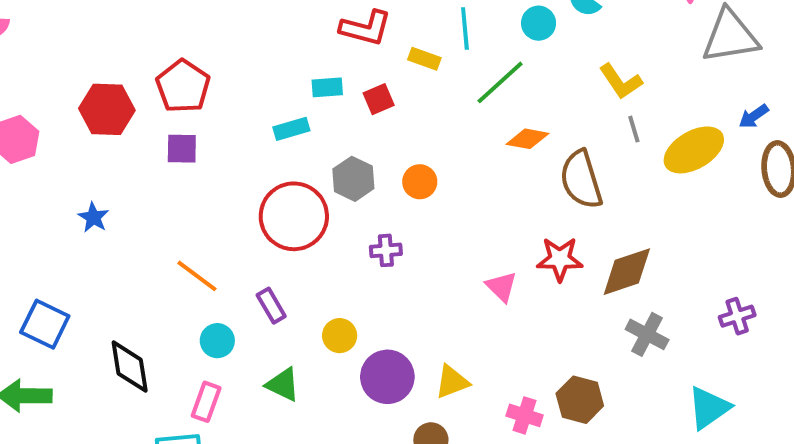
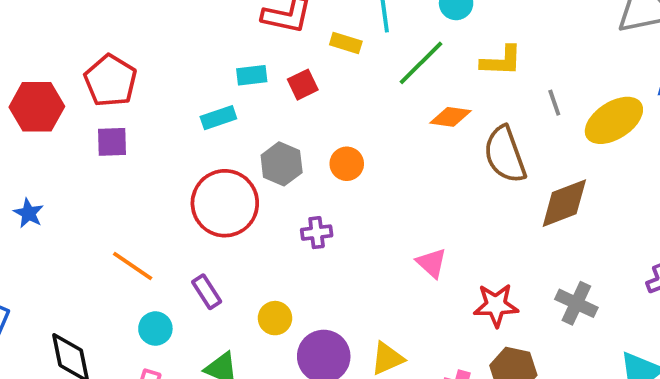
yellow L-shape: (621, 81) -> (501, 61), moved, turned -51
red star: (560, 259) -> (496, 305), moved
brown diamond: (627, 272) -> (564, 203), moved

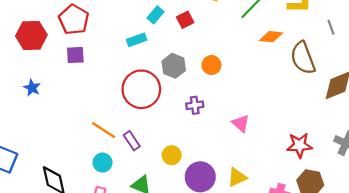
cyan rectangle: (252, 75) -> (156, 15), turned -42
blue star: (28, 213) -> (32, 88), moved
pink triangle: (431, 263) -> (241, 123), moved
orange line: (133, 266) -> (104, 130), moved

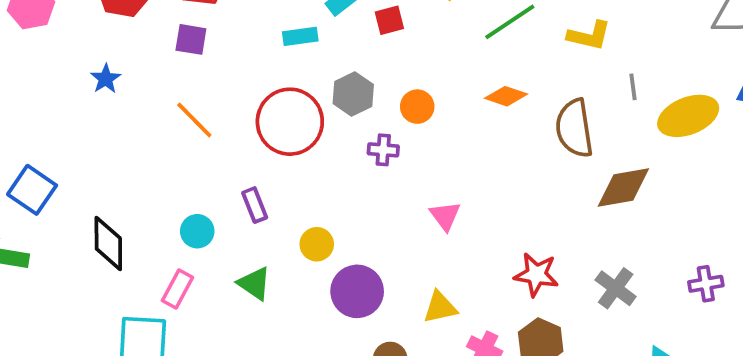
orange diamond: (271, 37) -> (506, 96), moved
purple cross: (195, 105) -> (383, 150), moved
orange line: (104, 130) -> (194, 120), moved
yellow triangle: (237, 177) -> (440, 307), moved

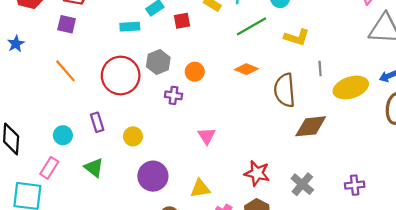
yellow circle: (317, 244) -> (133, 136), moved

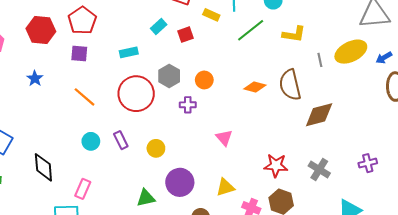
cyan rectangle: (130, 27) -> (129, 52), moved
orange diamond: (246, 69) -> (255, 87), moved
yellow ellipse: (351, 87) -> (351, 52), moved
cyan circle: (63, 135) -> (91, 141), moved
green triangle: (94, 168) -> (146, 198), moved, turned -42

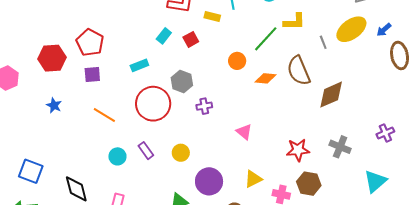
green line: (251, 30) -> (266, 39), moved
orange circle: (204, 80) -> (237, 61), moved

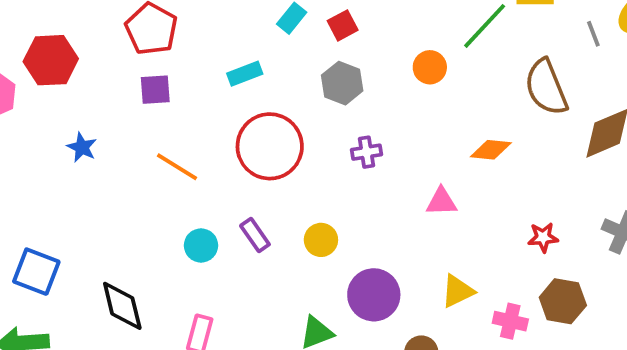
red hexagon: (52, 58) -> (51, 60), moved
orange diamond: (265, 78) -> (491, 150), moved
gray hexagon: (182, 82) -> (342, 83), moved
pink triangle: (244, 132) -> (441, 202), turned -42
red star: (298, 150) -> (543, 237), size x0.7

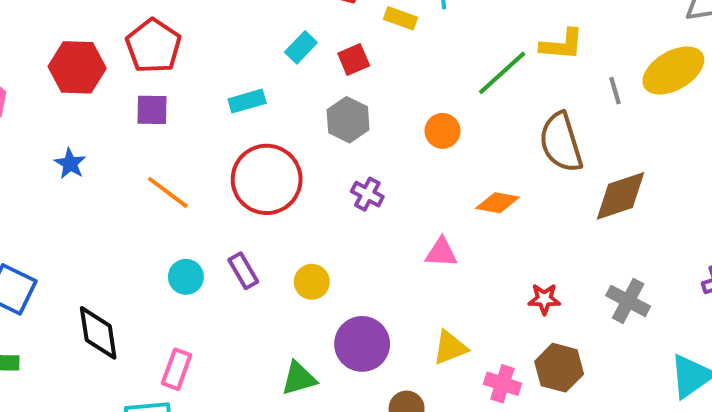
red hexagon: (51, 60) -> (77, 67), moved
orange circle: (430, 67) -> (443, 131), moved
purple cross: (367, 152) -> (367, 194), turned 32

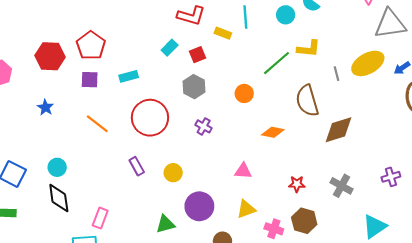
cyan rectangle: (247, 101) -> (129, 76), moved
pink triangle: (441, 253) -> (243, 171), moved
cyan circle: (186, 277) -> (57, 167), moved

